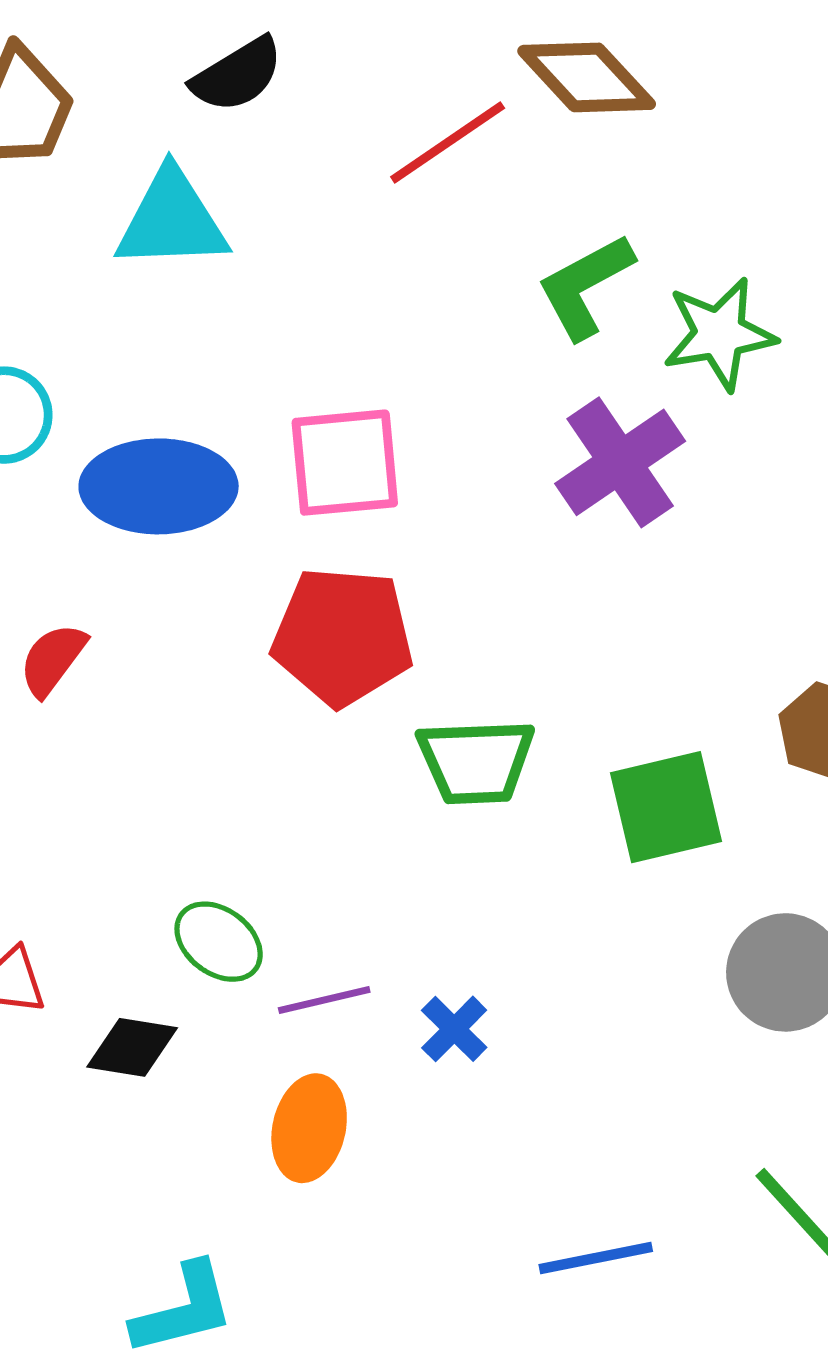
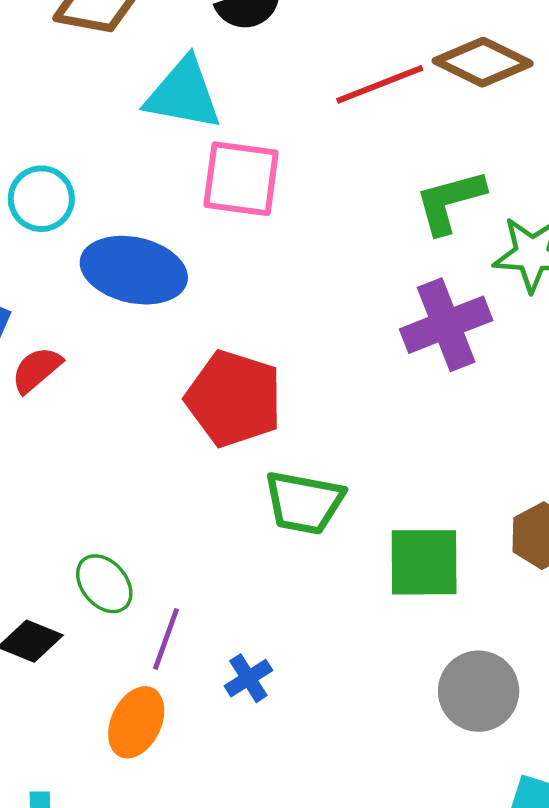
brown diamond: (587, 77) -> (483, 62), turned -34
pink square: (345, 463) -> (241, 179), moved
purple line: (324, 1000) -> (166, 639), turned -70

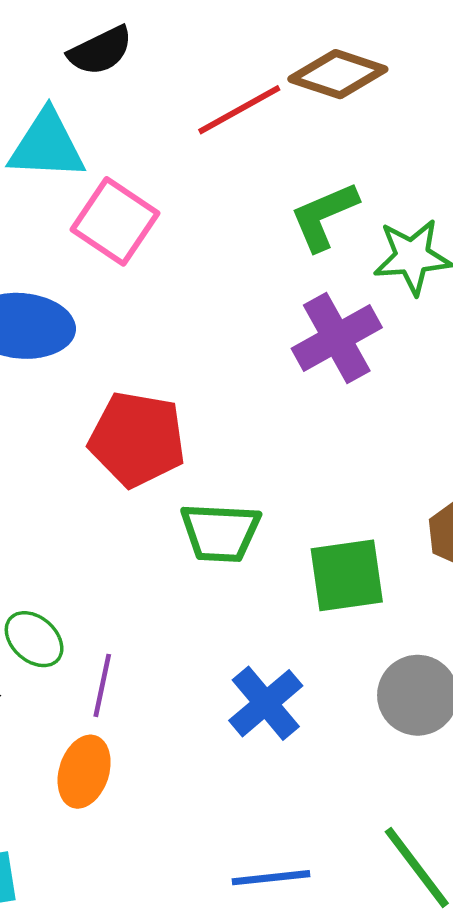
pink square: (241, 179) -> (115, 221), turned 34
blue cross: (248, 678) -> (266, 703), moved, size x1.6

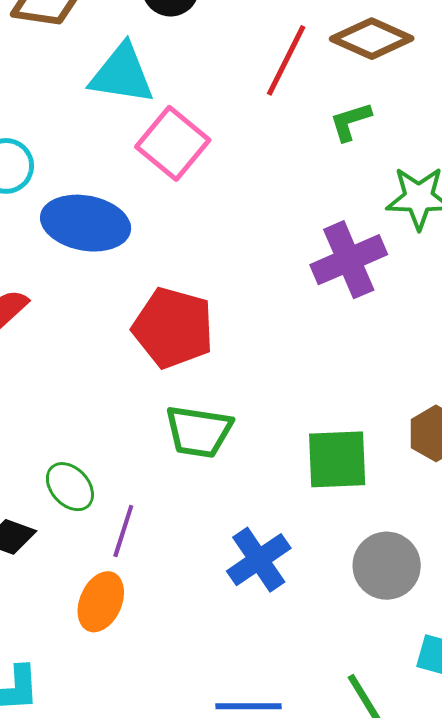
red line: (239, 110) -> (286, 60), turned -40
green L-shape: (324, 216) -> (350, 121), moved, size x0.7
green trapezoid: (220, 532) -> (199, 432), moved

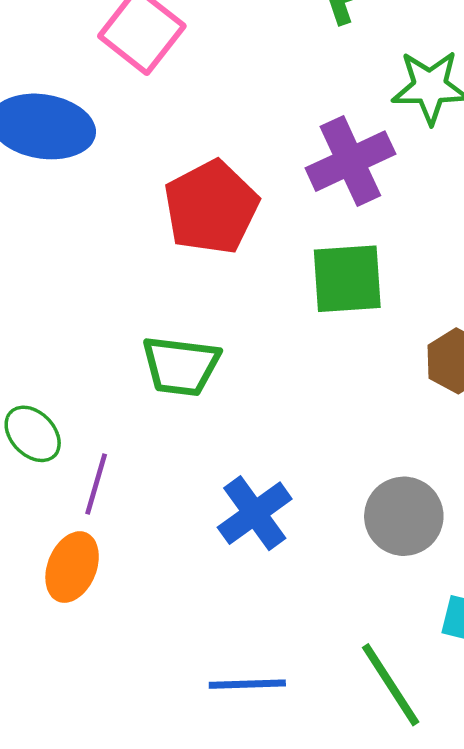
red pentagon: (173, 328) -> (211, 207), moved, turned 30
green square: (337, 459) -> (347, 279), moved

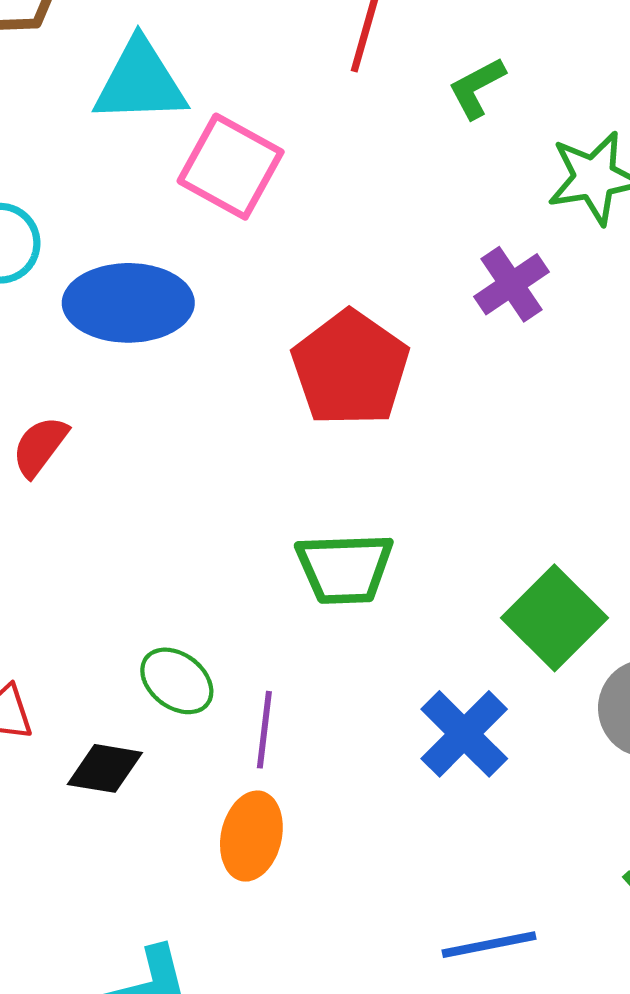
purple cross: (350, 161) -> (511, 284), size x0.7
green square: (347, 279) -> (554, 618), moved, turned -32

